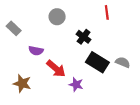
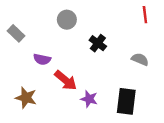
red line: (107, 12) -> (145, 15), moved
black rectangle: (97, 62) -> (126, 101), moved, turned 65
gray semicircle: (123, 62) -> (140, 59), moved

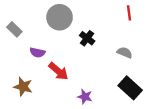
gray circle: (67, 20) -> (60, 17), size x1.5
purple star: (89, 99) -> (85, 97), moved
black rectangle: (126, 101) -> (130, 88), moved, turned -55

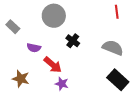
black cross: (87, 38) -> (73, 41), moved
gray semicircle: (125, 53) -> (113, 48), size x1.5
purple star: (85, 97) -> (62, 84), moved

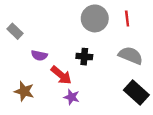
red line: (117, 12) -> (127, 18), moved
gray circle: (54, 16) -> (95, 18), moved
black cross: (73, 41) -> (84, 57), moved, turned -32

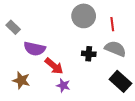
red line: (127, 18) -> (112, 24), moved
purple semicircle: (39, 55) -> (35, 49), size x1.5
black cross: (84, 57) -> (89, 54), moved

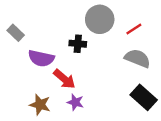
red line: (112, 24) -> (134, 29), turned 64
black cross: (89, 54) -> (78, 44), moved
brown star: (21, 80) -> (40, 105), moved

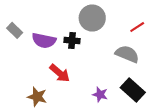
red line: (134, 29) -> (137, 27), moved
purple semicircle: (41, 58) -> (44, 40), moved
purple star: (75, 102) -> (100, 94), moved

